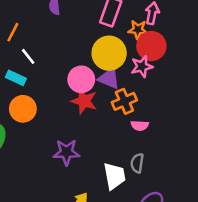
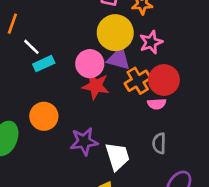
red circle: (151, 46) -> (164, 80), moved
cyan rectangle: (16, 78) -> (44, 64), moved, turned -42
orange circle: (23, 109) -> (44, 116), moved
white trapezoid: (114, 176) -> (117, 156), moved

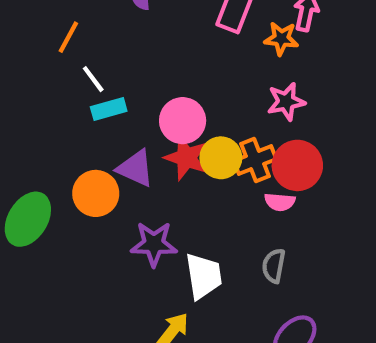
yellow circle: (115, 33) -> (221, 158), moved, size x0.7
purple triangle: (119, 59) -> (136, 168), moved

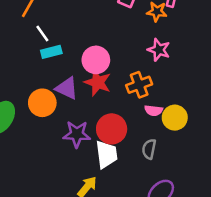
pink star: (286, 102) -> (159, 50), turned 30
yellow circle: (221, 158) -> (175, 118), moved
red circle: (297, 165) -> (112, 129), moved

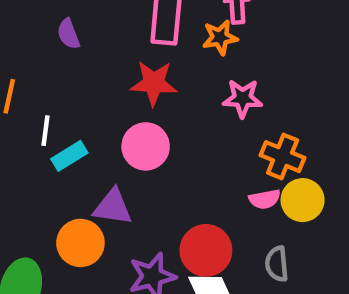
white line: (42, 33) -> (46, 131), turned 60
red star: (98, 82) -> (154, 83), moved
orange cross: (139, 85) -> (283, 157), moved, turned -30

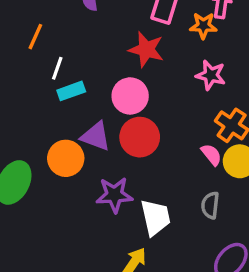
pink semicircle: (265, 199) -> (211, 155), turned -130
red circle: (206, 250) -> (140, 137), moved

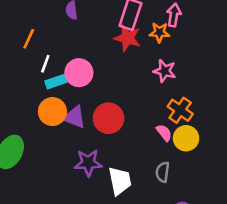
red star: (146, 50) -> (127, 38), moved
pink circle: (130, 96) -> (79, 73), moved
orange circle: (66, 158) -> (52, 112), moved

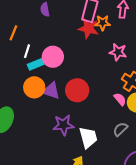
orange star: (159, 32) -> (103, 23), moved
gray semicircle: (163, 172) -> (120, 129), turned 42

